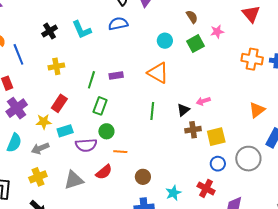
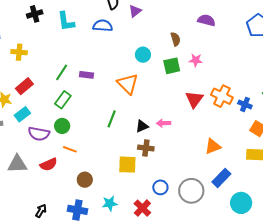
red triangle: (251, 14) -> (194, 99), moved
yellow cross: (56, 66) -> (19, 52), moved
cyan rectangle: (65, 131) -> (22, 114), turned -35
yellow square: (216, 137) -> (127, 165), moved

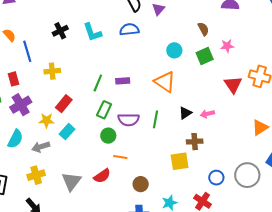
black triangle: (142, 126) -> (185, 113), moved
purple semicircle: (39, 134) -> (129, 120), moved
gray triangle: (17, 164) -> (71, 181), turned -40

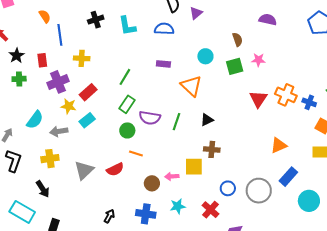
purple rectangle: (123, 81) -> (163, 64), moved
purple cross: (21, 105) -> (58, 82), moved
pink arrow: (207, 114) -> (172, 176), moved

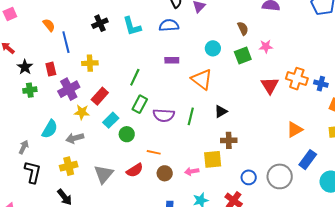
cyan rectangle: (87, 120) -> (111, 120), moved
green circle: (127, 130) -> (127, 134), moved
brown circle: (152, 183) -> (165, 173), moved

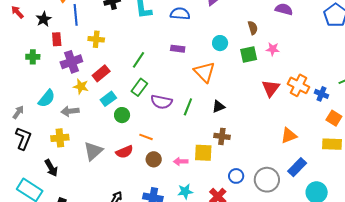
black star: (25, 67) -> (44, 19), moved

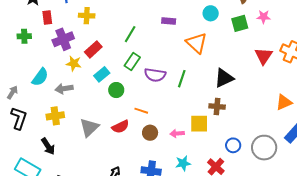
black triangle: (218, 107) -> (224, 78), moved, size x1.5

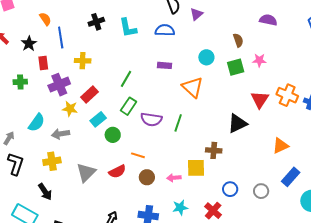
black triangle: (224, 78) -> (237, 124), moved
gray circle: (264, 148) -> (261, 191), size x0.6

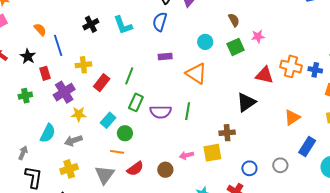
blue semicircle: (165, 30) -> (160, 22), turned -66
red rectangle: (89, 94) -> (102, 83), moved
red triangle: (260, 100) -> (264, 75), turned -42
orange line: (138, 155) -> (117, 152), moved
pink arrow: (174, 178) -> (186, 155), moved

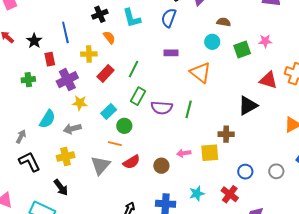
brown semicircle: (234, 20) -> (224, 22), moved, turned -56
orange semicircle: (40, 30) -> (109, 37), moved
black L-shape: (34, 177) -> (29, 162), turned -40

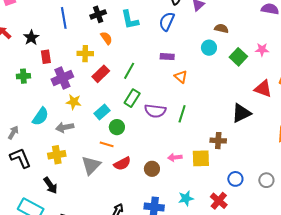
blue line: (65, 32) -> (64, 18), moved
green square: (242, 49) -> (238, 57), turned -30
orange triangle: (201, 73) -> (181, 77), moved, size x0.6

